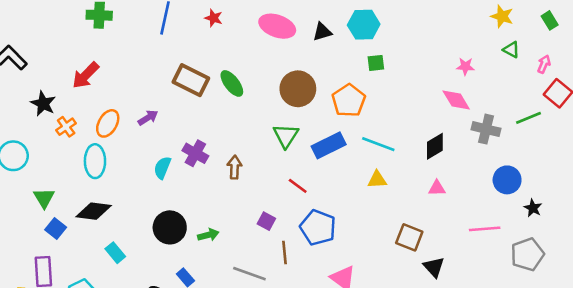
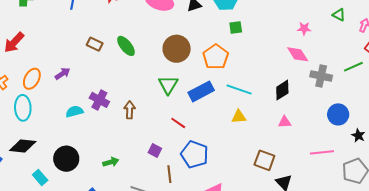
brown rectangle: (191, 80) -> (95, 44), size x0.6
cyan semicircle: (162, 168) -> (74, 112), turned 54
black circle: (170, 227) -> (66, 159), moved

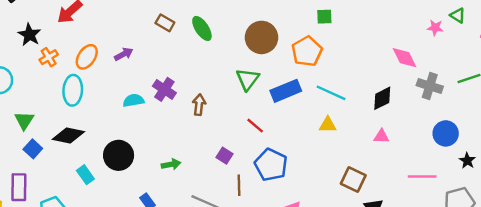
green square: (236, 28) -> (324, 17), moved
pink star: (304, 29) -> (435, 28), moved

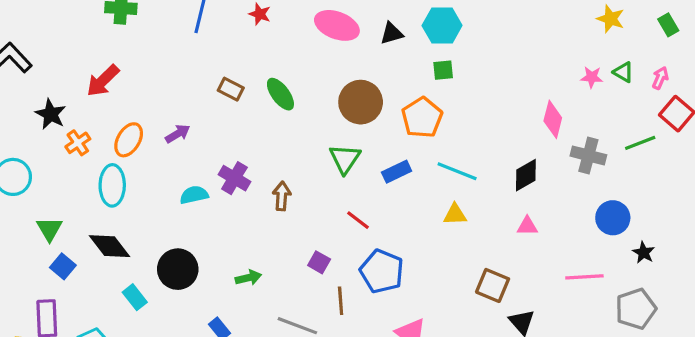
green triangle: (458, 16) -> (623, 72), moved
pink diamond: (405, 58) -> (553, 119), turned 44
blue rectangle: (286, 91) -> (397, 172), size x0.7
black diamond: (68, 136) -> (109, 246), turned 44

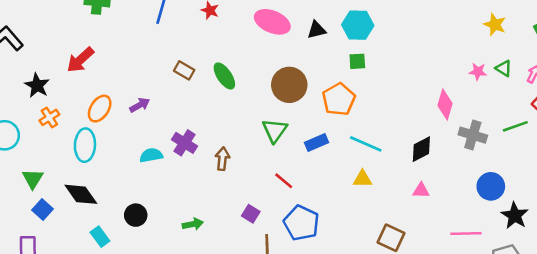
orange cross: (78, 143) -> (49, 117), moved
black star: (644, 253) -> (515, 216), size x1.5
black circle: (178, 269) -> (136, 215), size x0.7

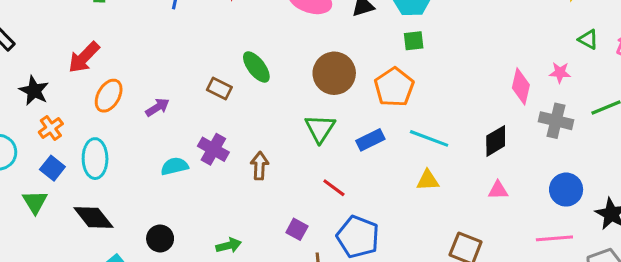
brown rectangle: (184, 70) -> (219, 88), moved
pink star: (478, 72) -> (560, 72), moved
orange ellipse: (100, 109) -> (109, 96), moved
blue circle: (491, 186) -> (566, 190), moved
blue square: (42, 209) -> (52, 168), moved

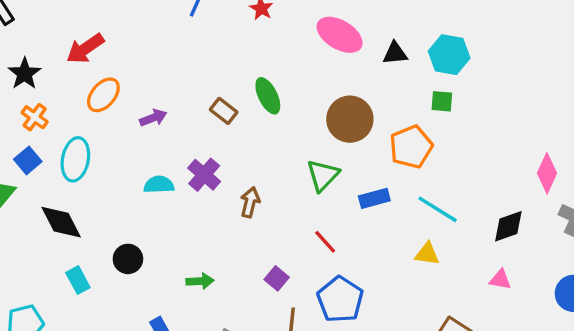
orange cross: (51, 128) -> (35, 117), turned -30

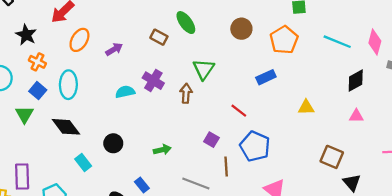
brown circle: (350, 119) -> (241, 29), size x0.7
green triangle: (323, 175) -> (204, 69), moved
cyan line: (438, 209) -> (337, 42), moved

